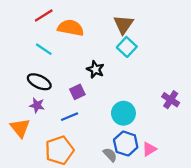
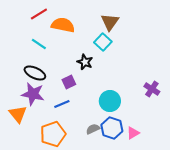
cyan square: (127, 47) -> (103, 42), moved
purple star: (37, 105) -> (33, 94), size x1.6
gray semicircle: (110, 155) -> (93, 129), moved, turned -72

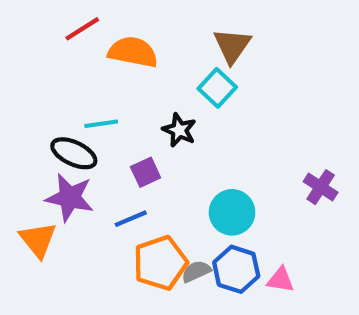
cyan line: (39, 44) -> (101, 124), moved, turned -42
pink triangle: (133, 133) -> (281, 280), turned 40
orange pentagon: (53, 134) -> (160, 263), moved

